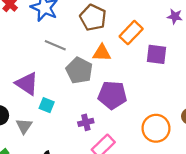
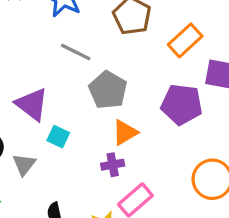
orange triangle: (102, 53) -> (125, 132), moved, turned -36
purple pentagon: (112, 95) -> (182, 104), moved

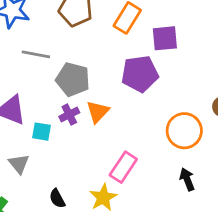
purple cross: (113, 165) -> (69, 114), moved

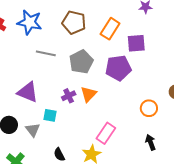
gray pentagon: (73, 79) -> (81, 62), moved, turned 30
orange circle: (184, 131) -> (149, 108), size x0.7
cyan square: (42, 132) -> (50, 115), moved

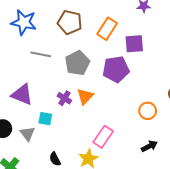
purple cross: (69, 96) -> (64, 98), turned -32
black arrow: (150, 142) -> (149, 146), turned 84

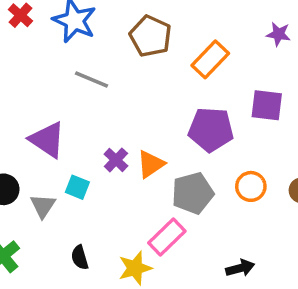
purple square: (134, 44) -> (267, 105), moved
gray pentagon: (77, 63) -> (193, 193), moved
orange circle: (148, 111) -> (251, 186), moved

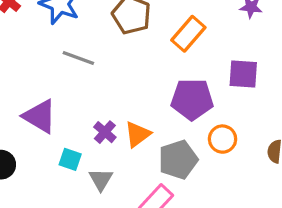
orange circle: (251, 186) -> (223, 139), moved
gray triangle: (43, 206) -> (101, 179), moved

